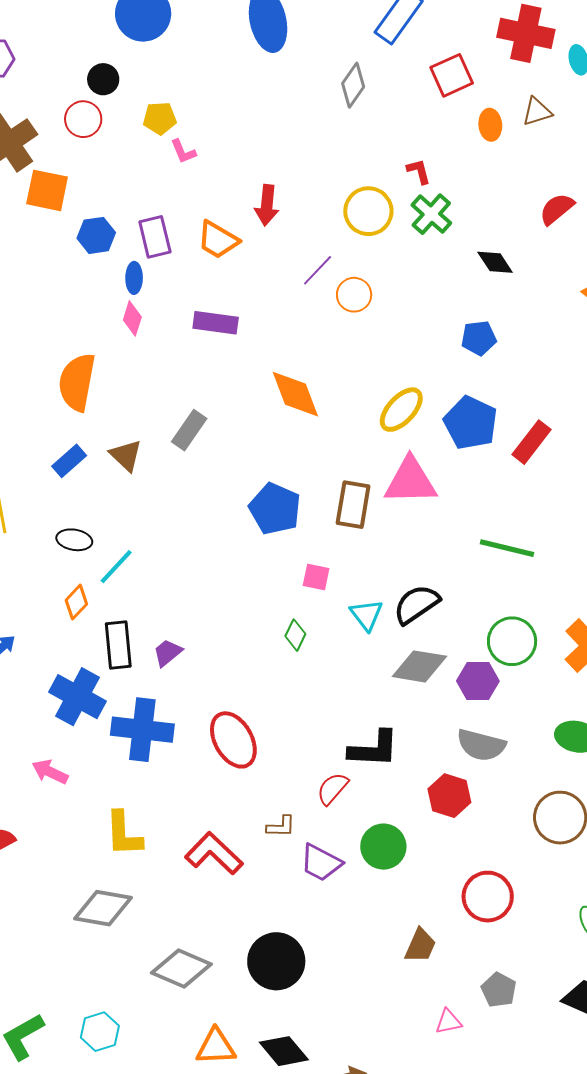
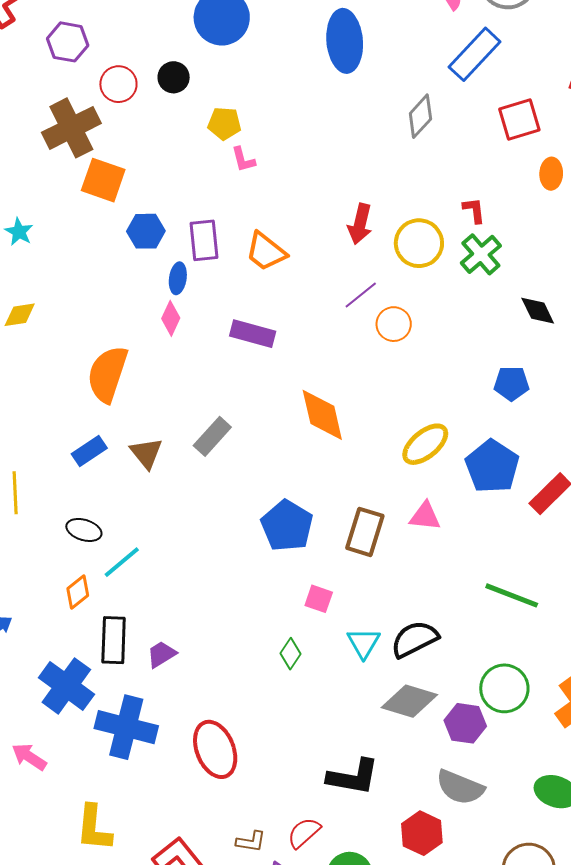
red circle: (83, 119) -> (118, 84), moved
red arrow: (267, 205) -> (360, 224), moved
pink triangle: (411, 481) -> (425, 516), size x0.6
red semicircle: (332, 789) -> (304, 833), moved

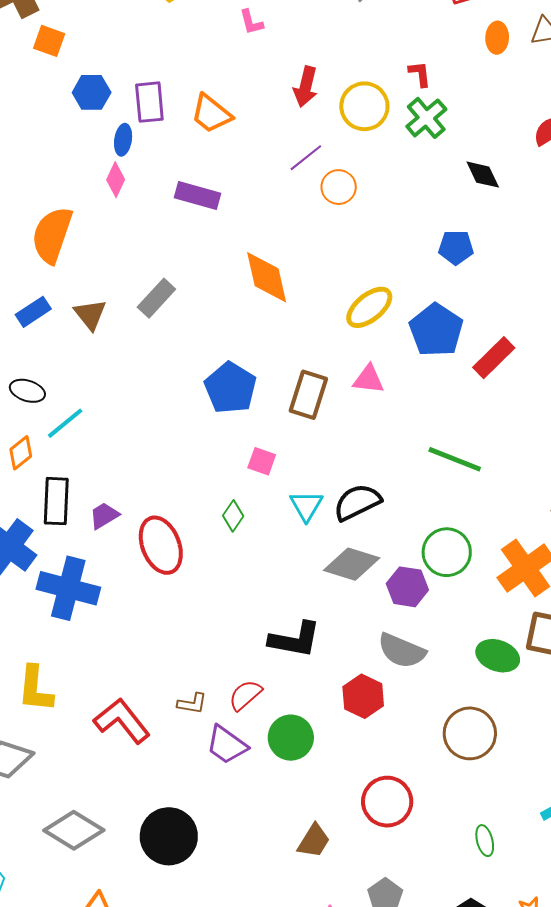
pink L-shape: (243, 160) -> (251, 22), moved
orange square: (103, 180) -> (49, 41), size x0.7
red ellipse: (215, 749) -> (161, 545), moved

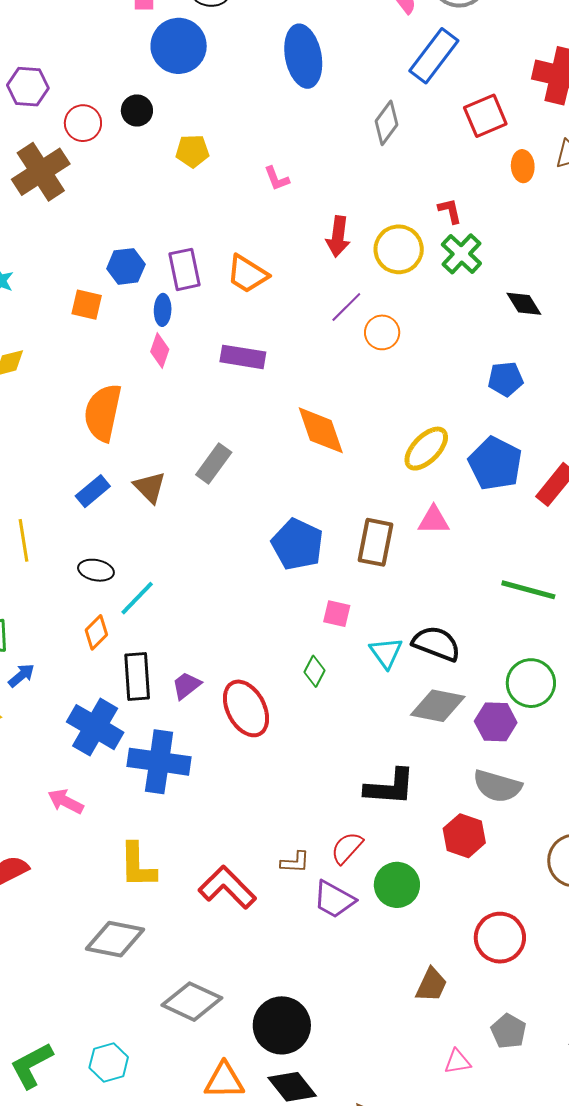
orange square: (49, 41) -> (87, 305), moved
black semicircle: (357, 502) -> (436, 644), turned 54
black circle: (169, 836) -> (282, 1025), moved

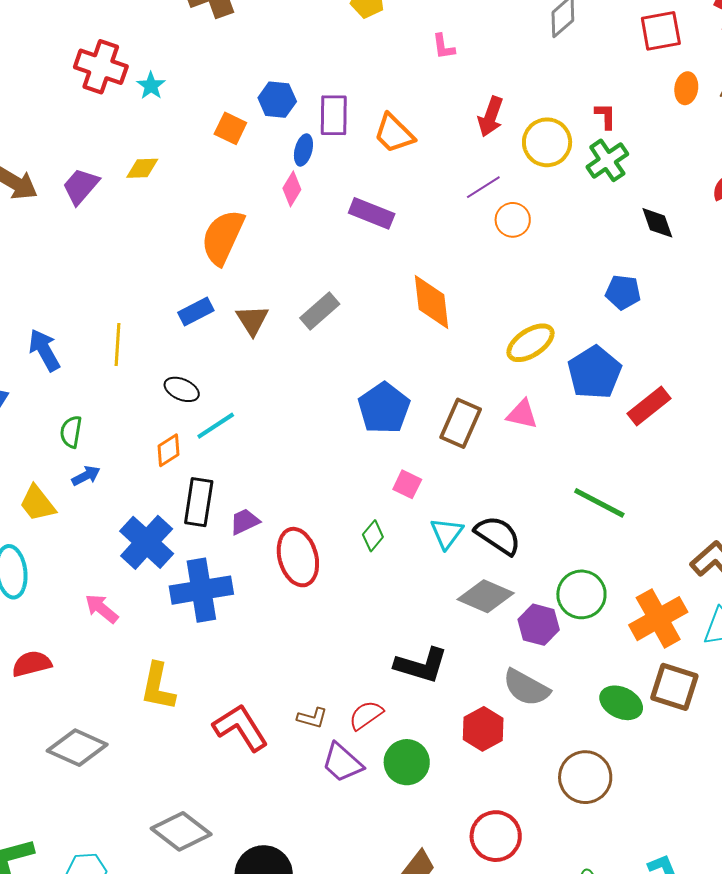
blue cross: (159, 762) -> (201, 590), turned -30
gray diamond: (115, 939) -> (77, 748), moved

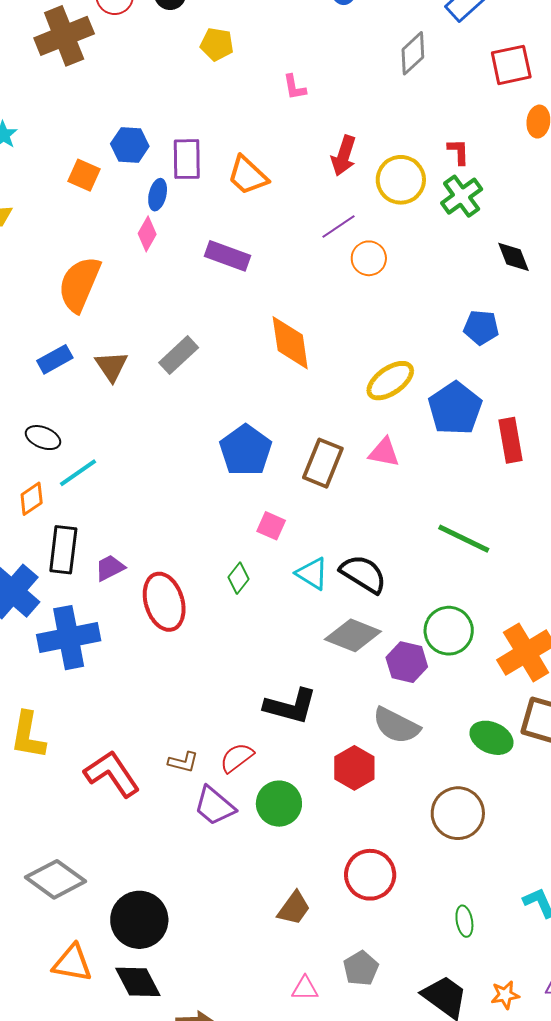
red rectangle: (649, 406) -> (511, 440), turned -60
cyan triangle: (447, 533) -> (312, 574), turned -33

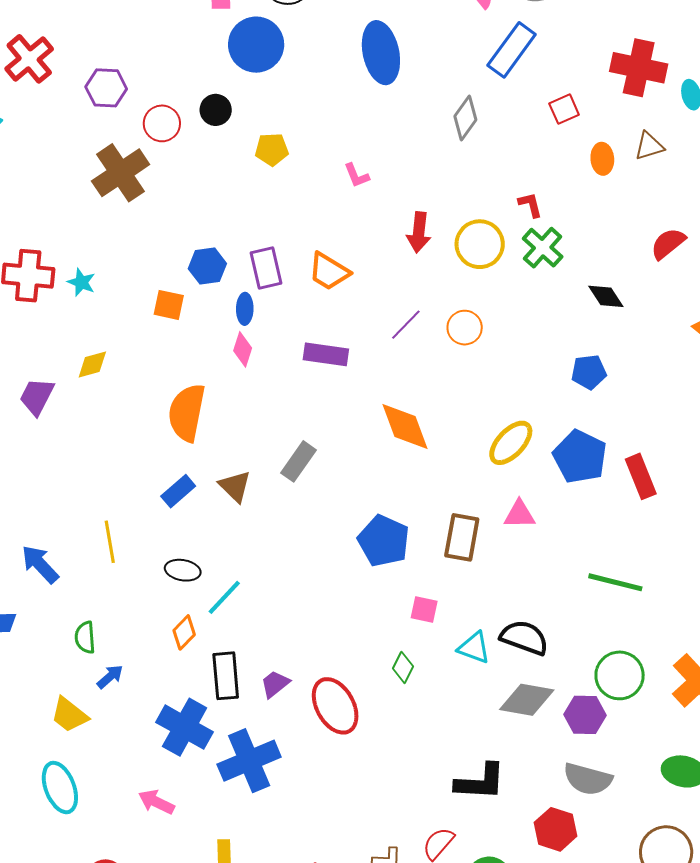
red square: (511, 65) -> (564, 109), size x0.7
purple line: (338, 227) -> (406, 325), moved

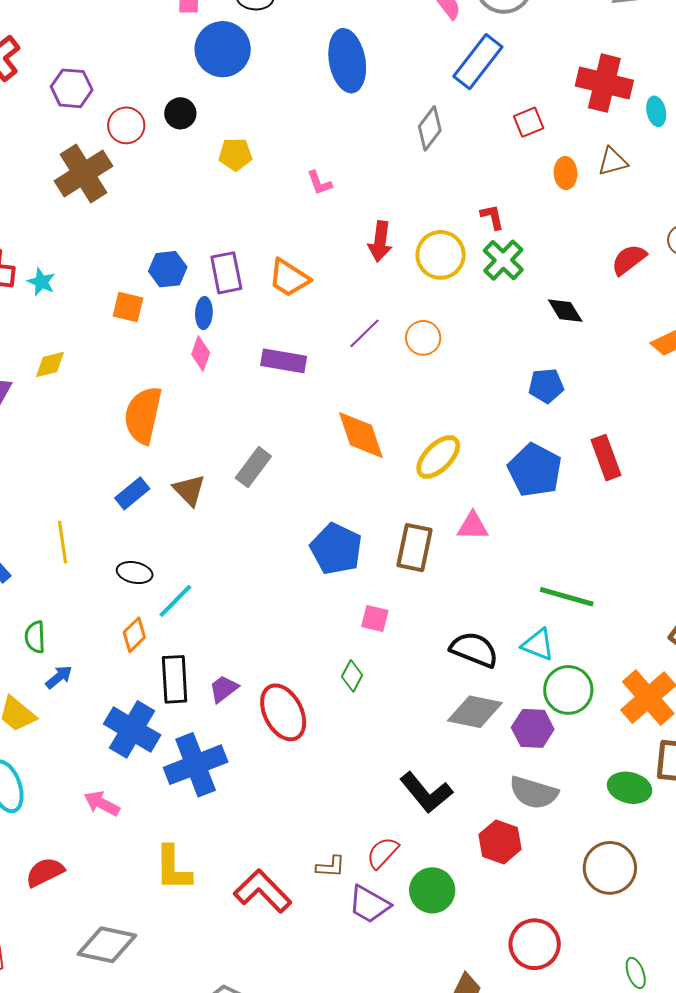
yellow ellipse: (511, 443) -> (438, 457), moved
red rectangle: (641, 476) -> (606, 458), moved
cyan triangle: (474, 648) -> (538, 645), moved
black L-shape: (480, 782) -> (426, 793), turned 46

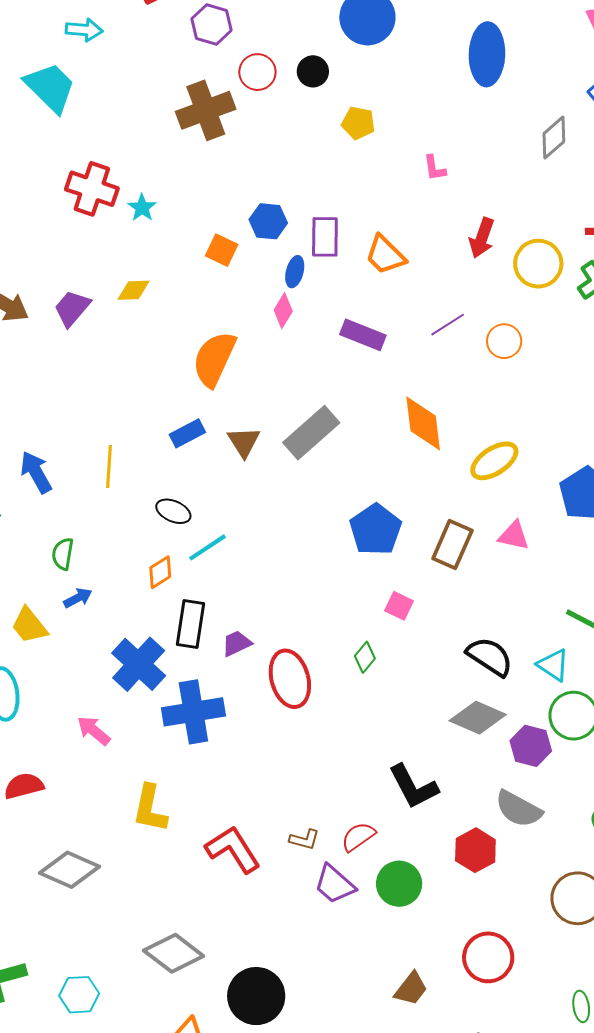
gray rectangle: (253, 467) -> (311, 433), size x1.4

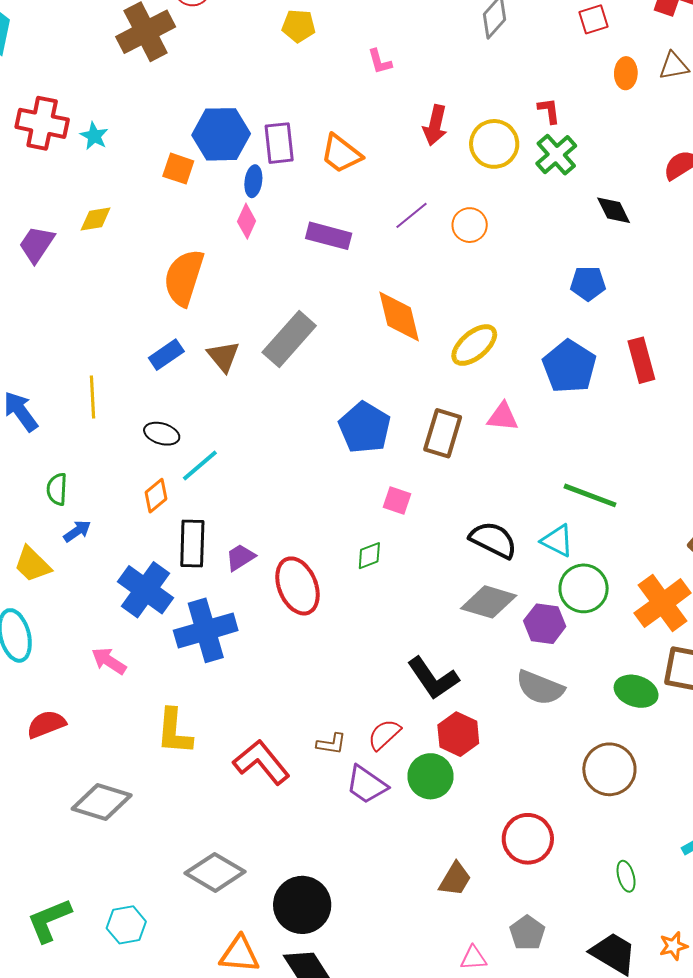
blue hexagon: (268, 221) -> (221, 134), size x1.5
green diamond: (365, 657) -> (369, 556), turned 36
red hexagon: (475, 850) -> (458, 734), moved

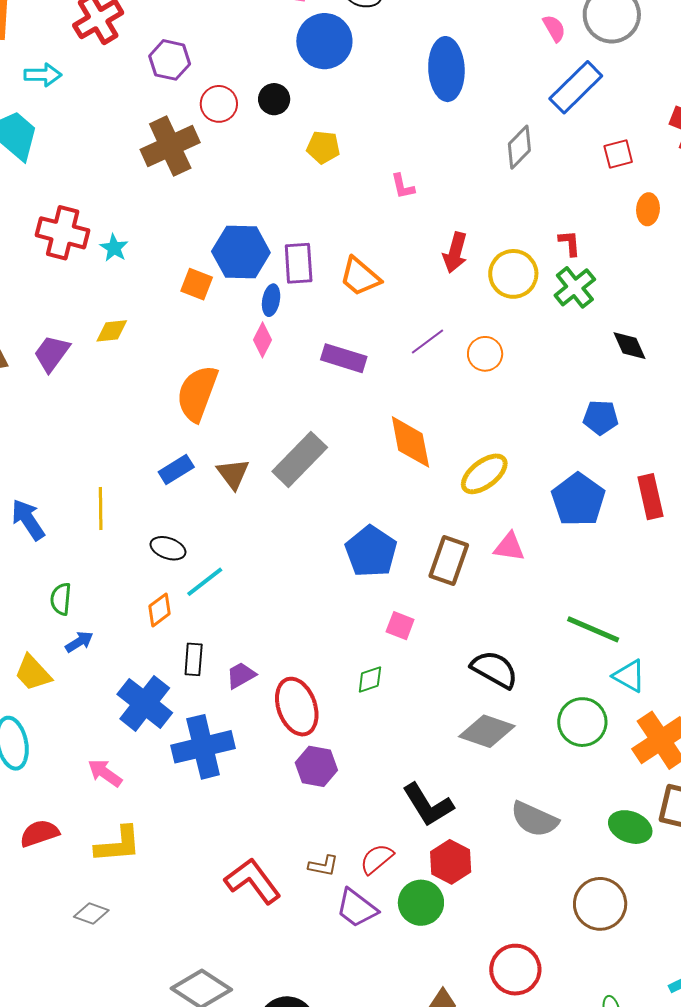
cyan triangle: (557, 541) -> (629, 676), moved
black rectangle: (192, 544) -> (194, 659), size x0.7
purple hexagon: (545, 624) -> (316, 766), moved
yellow L-shape: (174, 732) -> (118, 844), moved, turned -102
gray diamond: (102, 802) -> (91, 913), size x0.6

